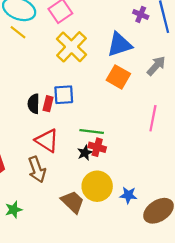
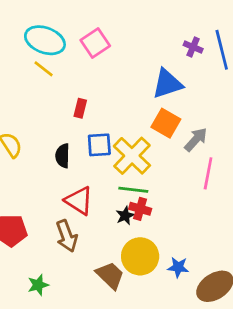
yellow cross: (72, 47) -> (132, 156), moved
gray arrow: (156, 66) -> (196, 139), moved
red rectangle: (48, 104) -> (80, 108), moved

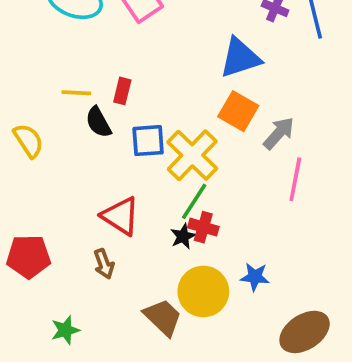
yellow line: (44, 69) -> (76, 93), moved, turned -35
black semicircle: (63, 156) -> (98, 122), moved, turned -30
green line: (133, 190) -> (194, 201), turned -64
brown arrow: (67, 236) -> (104, 264), size x0.7
blue star: (178, 267) -> (255, 277), moved

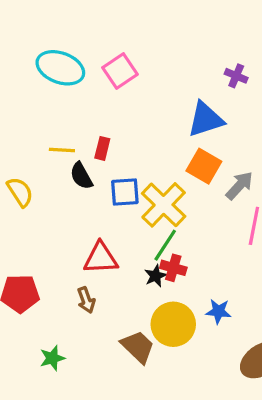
red triangle: (120, 216) -> (101, 258), turned -36

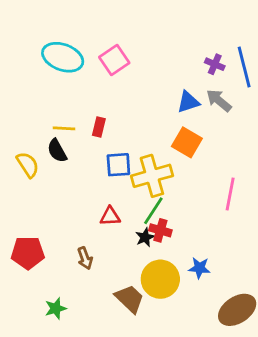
blue triangle: (206, 119) -> (188, 102), size x0.7
black semicircle: (81, 176) -> (57, 151), moved
gray arrow: (239, 186) -> (219, 100), moved, turned -92
yellow cross: (164, 205) -> (152, 176), turned 30
red triangle: (101, 258) -> (110, 216), moved, size x0.7

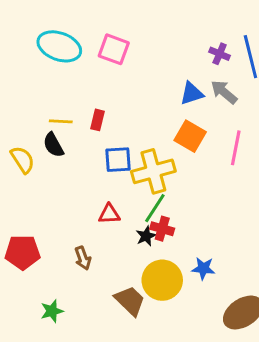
pink square: (114, 60) -> (114, 49), turned -36
pink line: (230, 194) -> (236, 148), moved

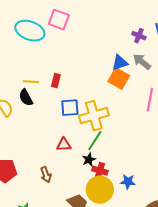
pink square: (114, 49) -> (59, 20), moved
orange square: (190, 136) -> (119, 79), moved
red cross: (162, 229) -> (100, 171), moved

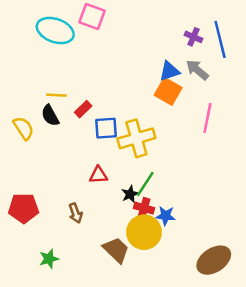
red rectangle: (56, 81) -> (83, 109), moved, turned 32
green line: (95, 141) -> (145, 184), moved
blue star: (128, 182) -> (166, 216), moved

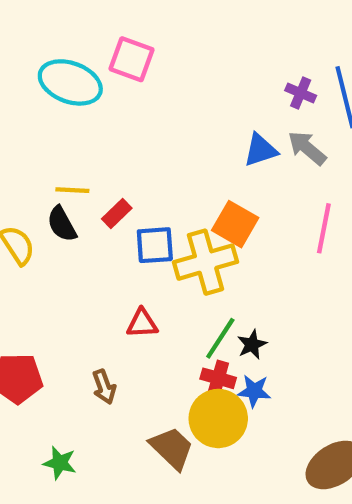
orange square: (168, 91) -> (235, 224), moved
black star: (130, 194) -> (252, 345), moved
green star: (49, 259) -> (60, 463), turned 30

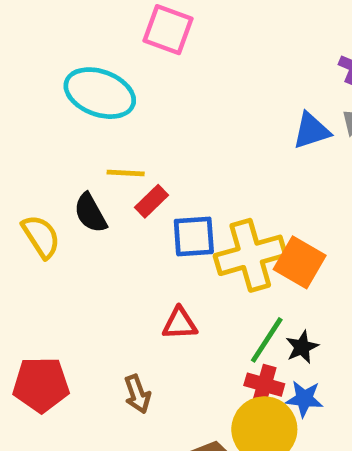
cyan ellipse: (70, 82) -> (100, 93), moved
yellow line: (72, 190) -> (126, 173), moved
orange square: (235, 224) -> (300, 262), moved

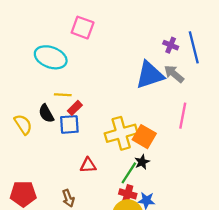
blue triangle: (311, 131) -> (150, 75), size x1.6
blue square: (194, 237) -> (69, 124), moved
black star: (302, 347) -> (142, 162), moved

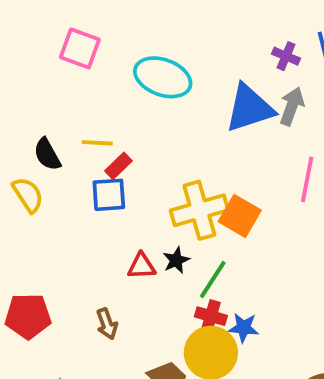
pink square: (83, 28) -> (80, 48), moved
cyan ellipse: (51, 57) -> (163, 77), moved
gray arrow: (174, 74) -> (292, 106), turned 70
black semicircle: (46, 113) -> (47, 154), moved
black star: (142, 162) -> (176, 260), moved

